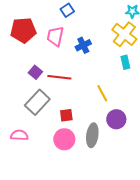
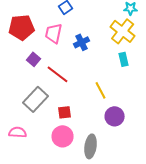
purple square: (35, 72) -> (34, 59), moved
red line: (59, 77) -> (58, 74), turned 30
gray ellipse: (92, 135) -> (91, 146), moved

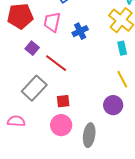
yellow line: (101, 90) -> (122, 79), moved

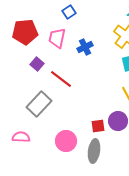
red square: (63, 101) -> (98, 126), moved

